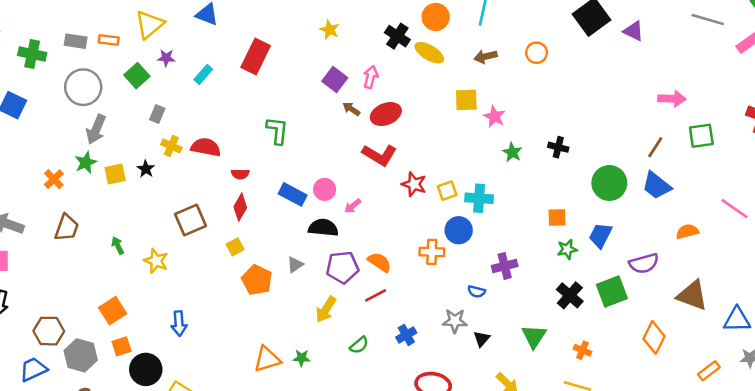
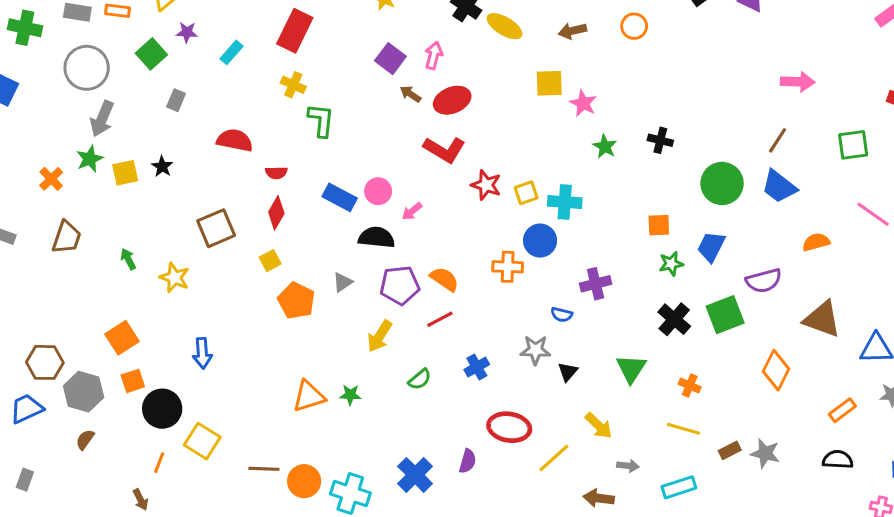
green square: (701, 136) -> (853, 145), moved
yellow cross: (171, 146) -> (293, 85), moved

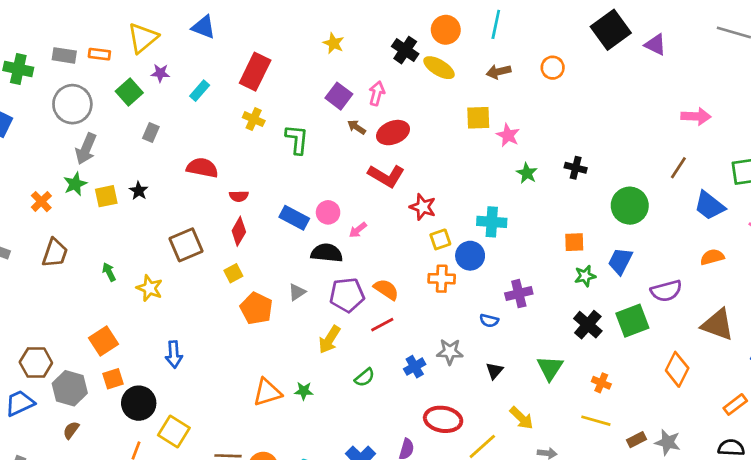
green L-shape: (321, 120) -> (297, 139), moved
blue trapezoid: (779, 187) -> (710, 206), moved
yellow square: (526, 193) -> (440, 239), moved
gray star: (535, 350) -> (450, 352), moved

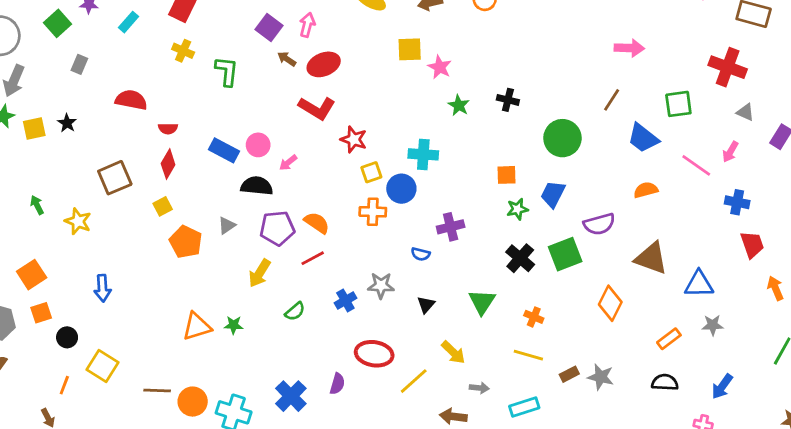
black circle: (139, 403) -> (67, 337), size x0.6

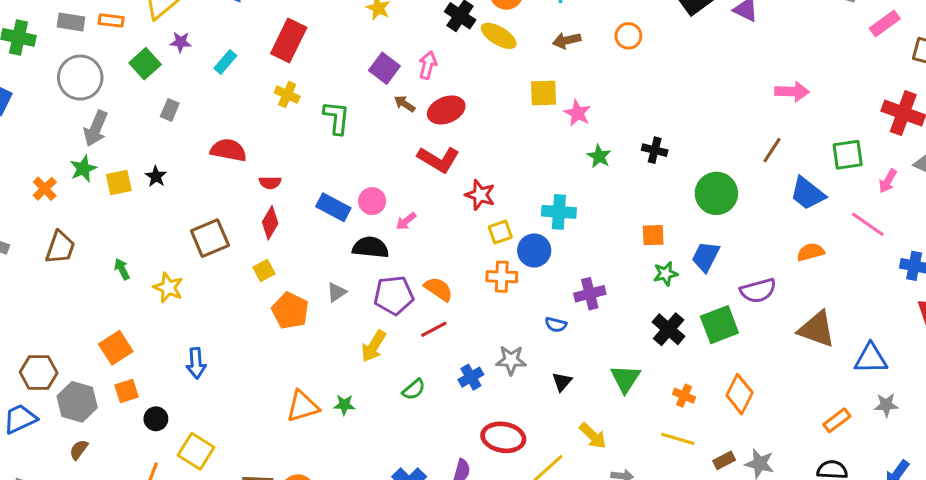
pink arrow: (730, 152) -> (888, 181), moved
orange diamond: (610, 303) -> (740, 394), moved

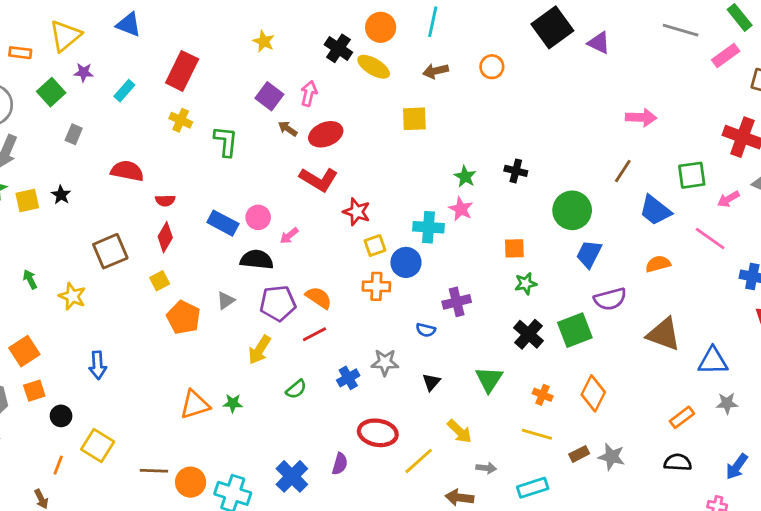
pink star: (577, 113) -> (461, 209), moved
pink arrow: (888, 181) -> (728, 199), turned 30
blue trapezoid: (706, 257) -> (589, 254), moved

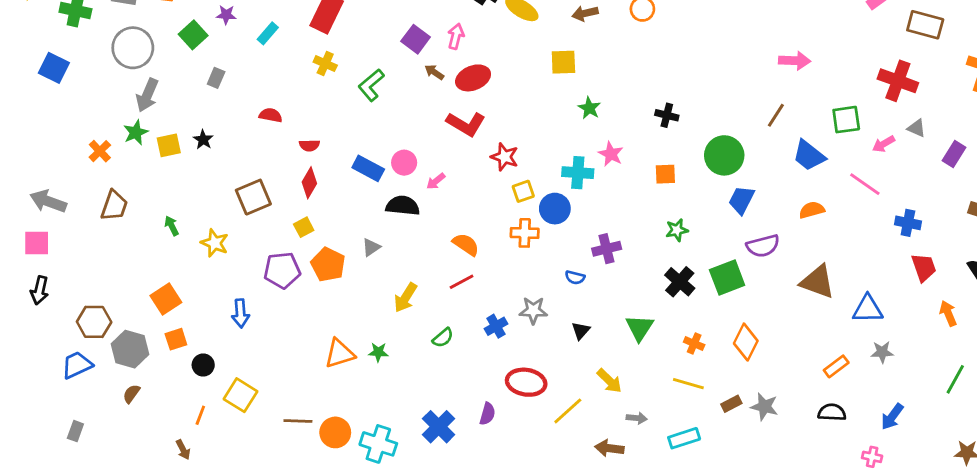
green L-shape: (226, 141) -> (371, 85), turned -136
red semicircle: (127, 171) -> (271, 115), size x0.7
green star: (465, 177) -> (589, 108), moved
orange square: (514, 248) -> (665, 174), moved
purple pentagon: (278, 303) -> (282, 270), moved

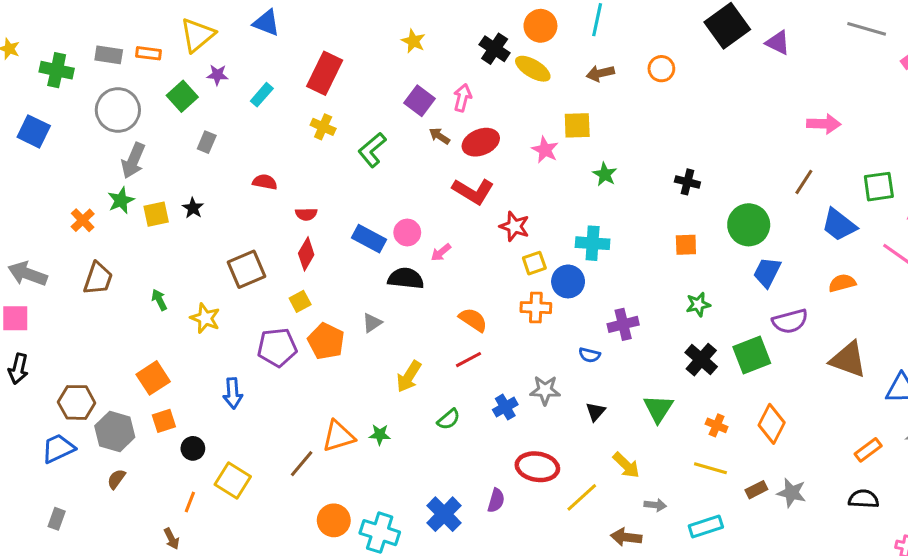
pink star: (611, 154) -> (545, 150), moved
brown line: (298, 421) -> (302, 464), moved, turned -52

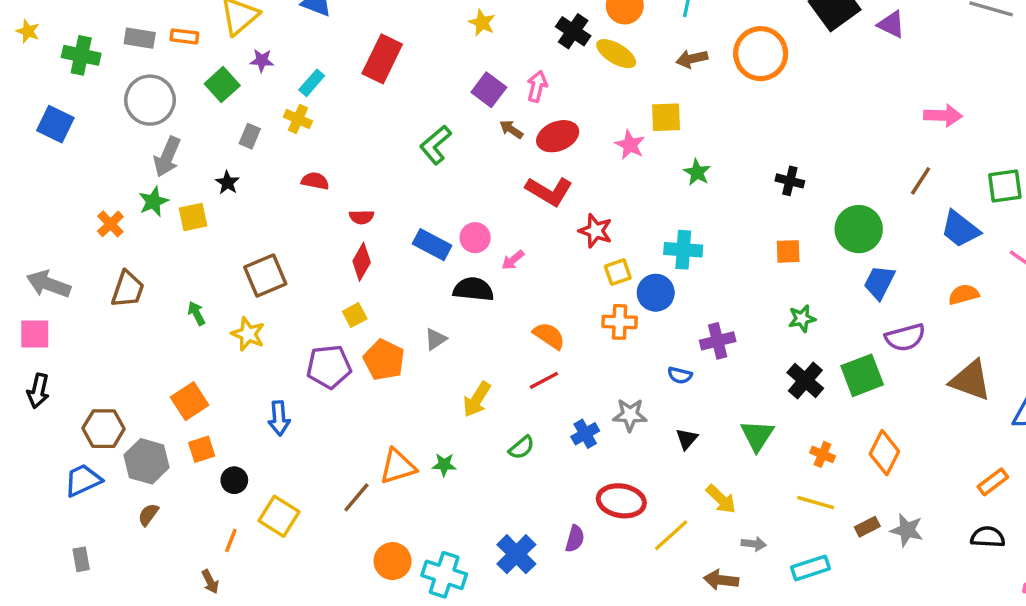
orange circle: (661, 69) -> (761, 54), size x1.8
yellow cross: (323, 127) -> (298, 119), moved
black star: (193, 208) -> (227, 183), moved
brown square: (246, 269) -> (265, 276), moved
gray rectangle: (57, 519) -> (81, 559), turned -30

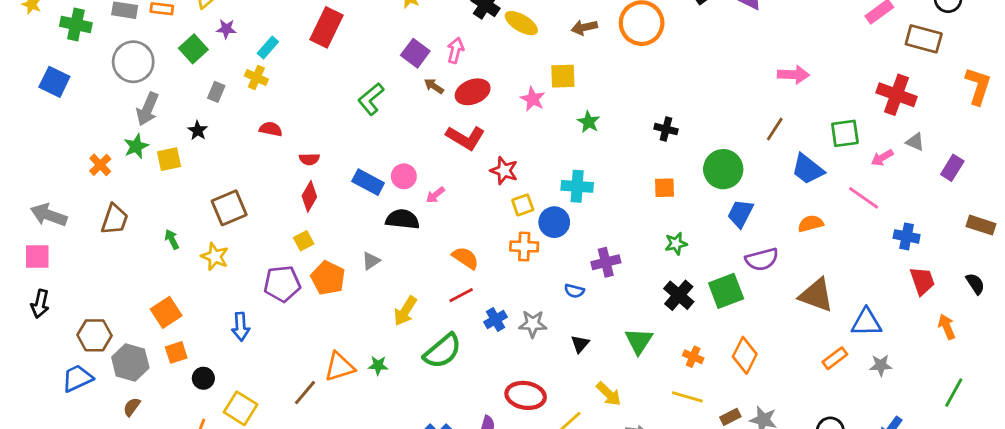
blue cross: (585, 434) -> (496, 320), moved
green semicircle: (522, 448) -> (443, 351), size x1.8
orange rectangle: (993, 482) -> (835, 358), moved

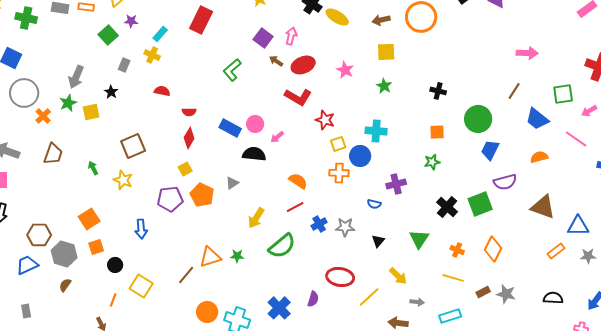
gray circle: (133, 62) -> (24, 93), moved
yellow square: (563, 76) -> (386, 52), moved
green star: (676, 244) -> (432, 162), moved

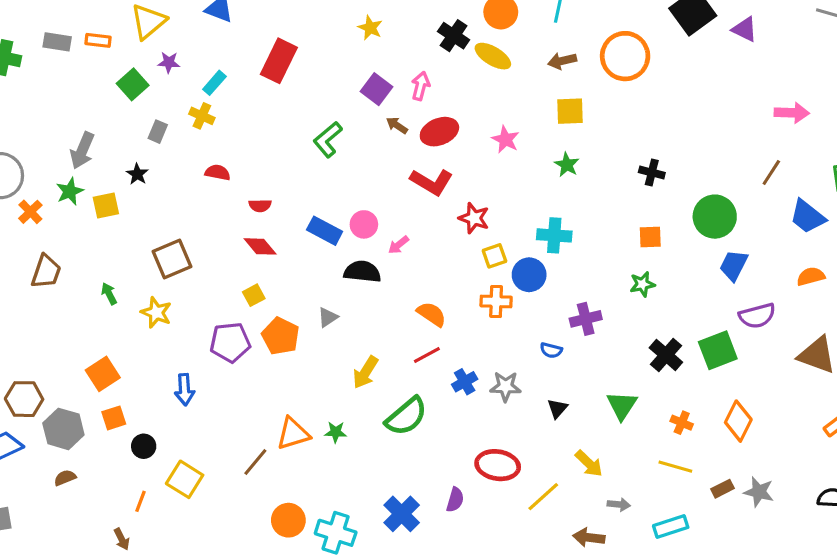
red diamond: (189, 138) -> (260, 246), turned -70
brown semicircle: (65, 285) -> (65, 478), turned 32

